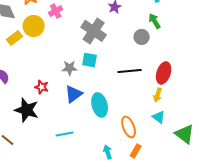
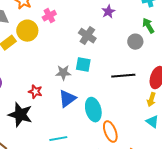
gray cross: (94, 31) -> (87, 36), size x0.7
orange ellipse: (129, 127) -> (110, 132), moved

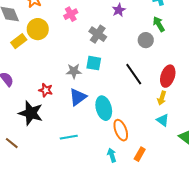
pink cross: (49, 16) -> (71, 14), moved
black line: (123, 76) -> (134, 74), turned 60

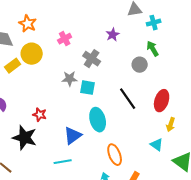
gray star: (74, 71) -> (70, 79), moved
blue triangle: (78, 97) -> (73, 136), moved
yellow arrow: (162, 98) -> (171, 125), moved
cyan ellipse: (104, 108) -> (98, 120), moved

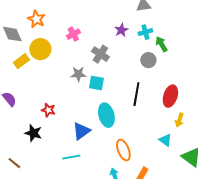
cyan cross: (154, 23) -> (145, 32), moved
black line: (128, 99) -> (136, 94), turned 45
black star: (25, 138) -> (33, 133), size x0.7

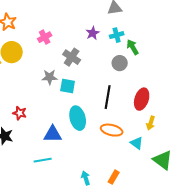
blue triangle: (81, 131) -> (53, 134), turned 36
orange ellipse: (123, 150) -> (112, 130), moved, turned -55

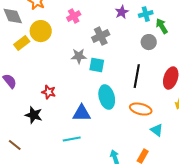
gray cross: (72, 57) -> (101, 36), turned 30
cyan triangle: (137, 143) -> (157, 130), moved

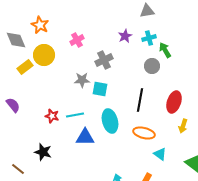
black star: (34, 115) -> (43, 152), moved
cyan line: (72, 139) -> (75, 115), moved

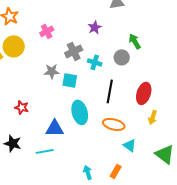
cyan cross: (149, 38) -> (95, 62), moved, turned 32
cyan line: (75, 115) -> (45, 151), moved

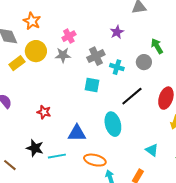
gray star: (52, 71) -> (63, 55), moved
black line: (110, 91) -> (132, 96), turned 40
cyan ellipse: (80, 112) -> (113, 124), moved
orange ellipse: (114, 124) -> (95, 160), moved
cyan line: (45, 151) -> (57, 156), moved

